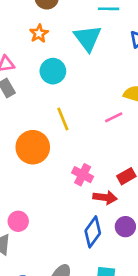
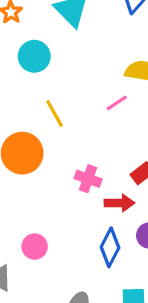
pink circle: (18, 221) -> (35, 247), moved

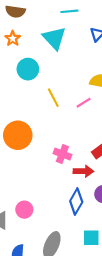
yellow line: (55, 113) -> (53, 98), moved
pink circle: (35, 247) -> (24, 210), moved

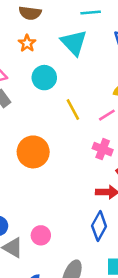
pink cross: (62, 154) -> (103, 149), moved

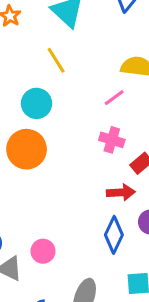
cyan circle: (44, 78) -> (37, 103), moved
yellow line: (73, 110) -> (56, 60), moved

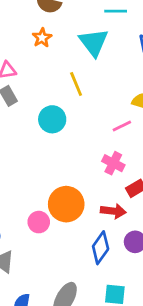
orange circle: (27, 149) -> (66, 204), moved
pink circle: (43, 251) -> (39, 222), moved

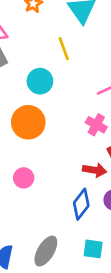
orange circle: (66, 204) -> (28, 122), moved

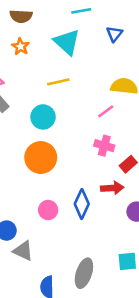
yellow line: (64, 49) -> (58, 82), turned -70
blue diamond: (81, 204) -> (82, 204), moved

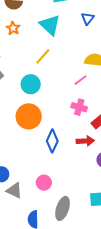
yellow line: (58, 82) -> (43, 56), turned -36
blue diamond: (82, 204) -> (52, 141), moved
pink circle: (48, 210) -> (44, 183), moved

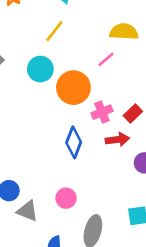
pink cross: (79, 107) -> (102, 112), moved, turned -35
orange circle: (29, 116) -> (73, 88), moved

